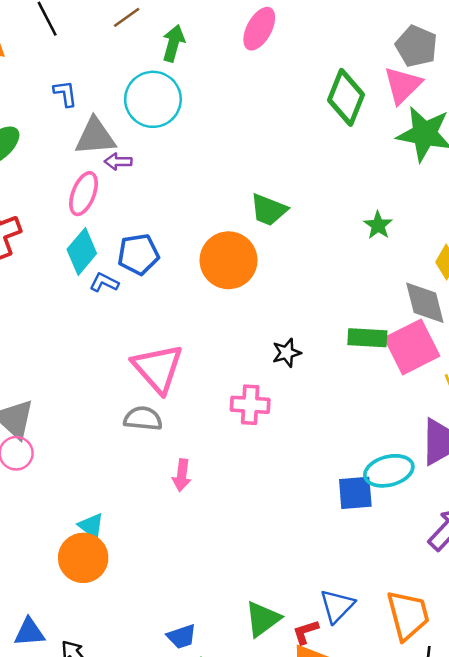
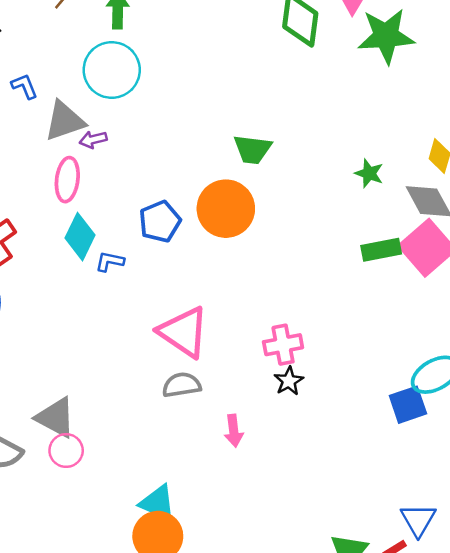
green star: (378, 225) -> (369, 173), moved
blue pentagon: (138, 254) -> (160, 222), moved
black star: (287, 353) -> (289, 381), moved
cyan triangle: (91, 526) -> (158, 503), size x1.4

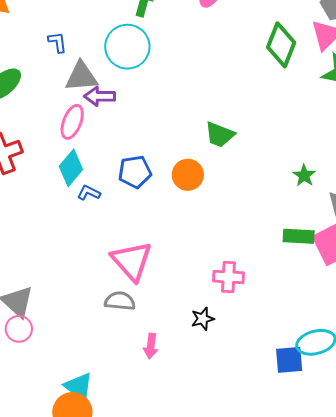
purple arrow: (93, 140) -> (100, 96), size x1.4
orange circle: (226, 209) -> (188, 175), size x0.7
pink cross: (283, 345) -> (229, 277), moved

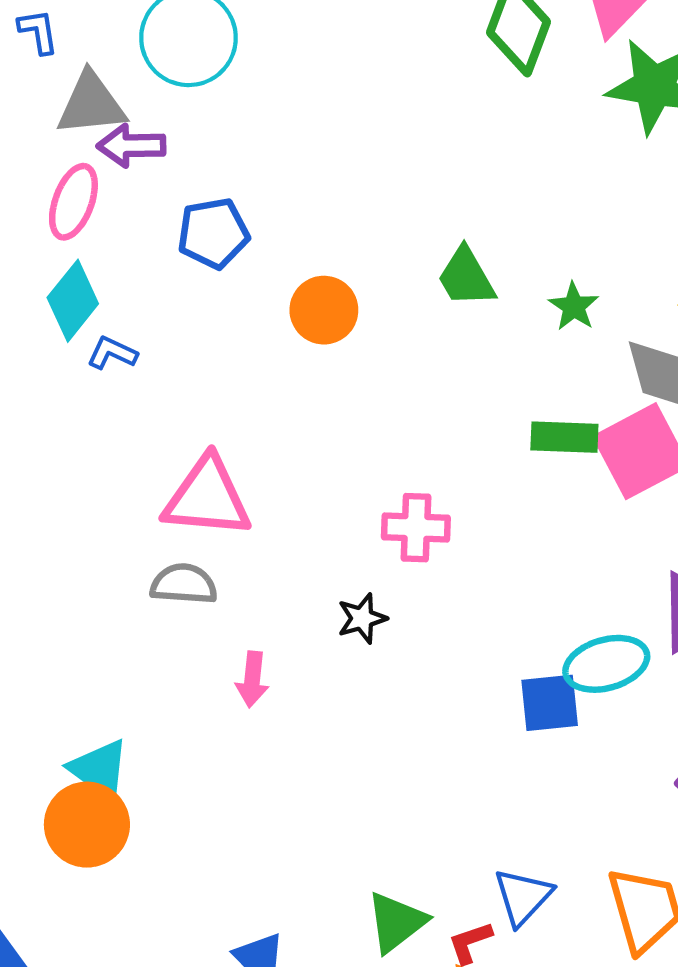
green trapezoid: (220, 135) -> (466, 277), moved, turned 40
blue pentagon: (135, 172) -> (213, 233), moved
pink triangle: (132, 261) -> (207, 498), turned -42

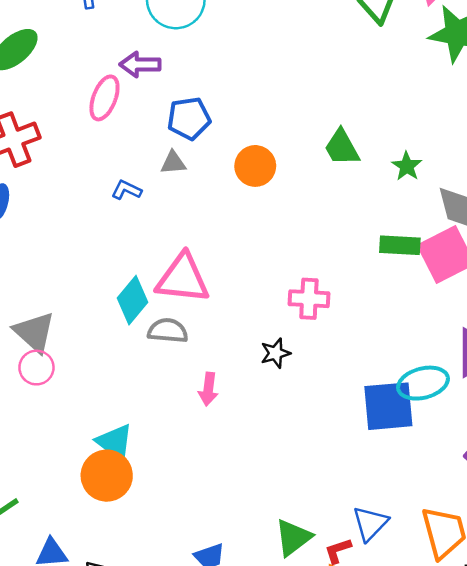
gray triangle: (91, 104) -> (173, 163), moved, size x0.6
cyan diamond: (73, 301) -> (132, 300), moved
blue square: (550, 703) -> (388, 406), size x1.4

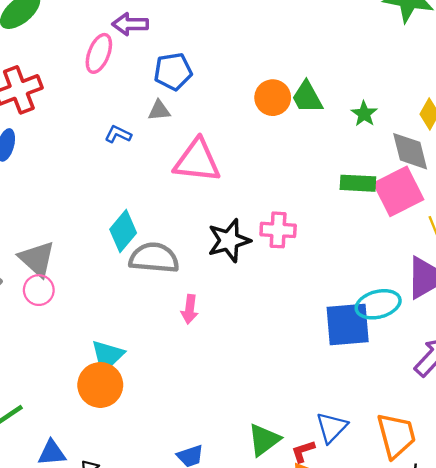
orange circle: (255, 166) -> (273, 98), moved
pink triangle: (183, 278) -> (197, 161), moved
gray semicircle: (168, 331) -> (154, 258), size x1.4
black star: (275, 353) -> (229, 241), moved, size x1.6
cyan triangle: (115, 442) -> (107, 356), turned 39

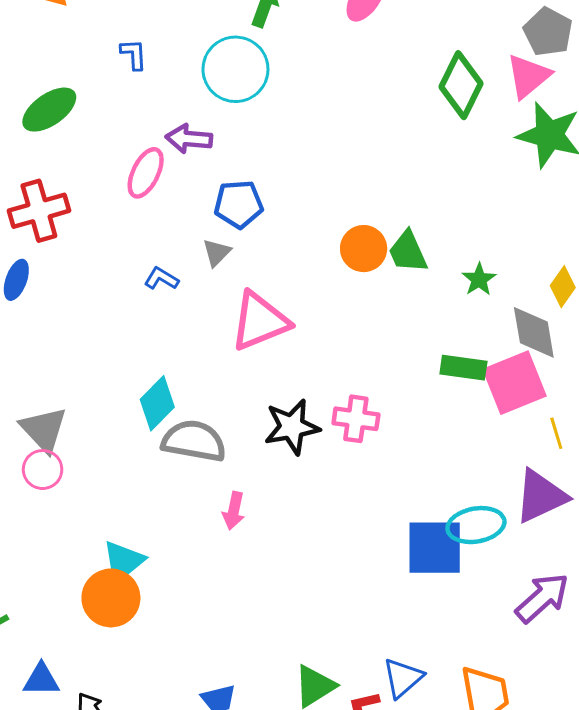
gray triangle: (159, 110) -> (217, 252), turned -45
pink triangle: (197, 161) -> (260, 321), turned -33

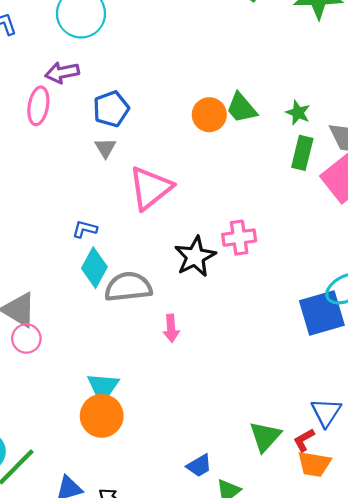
blue L-shape: (161, 279) -> (85, 229), moved
green rectangle: (463, 368) -> (302, 153), moved, turned -68

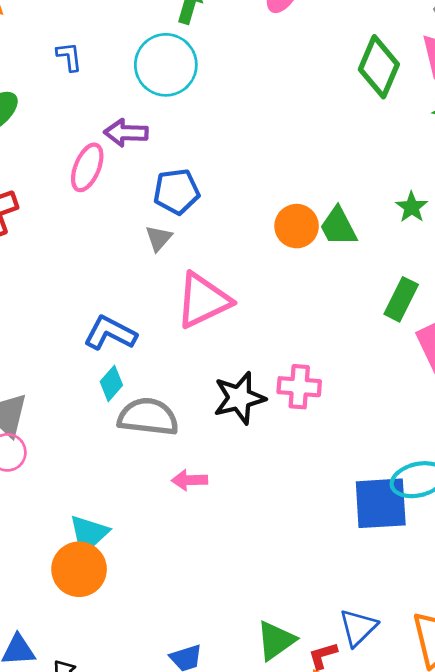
green star: (298, 113) -> (412, 207), moved
blue L-shape: (85, 229) -> (110, 333), size x1.6
cyan diamond: (94, 268) -> (111, 383), size x0.7
pink arrow: (171, 328) -> (190, 480), turned 80

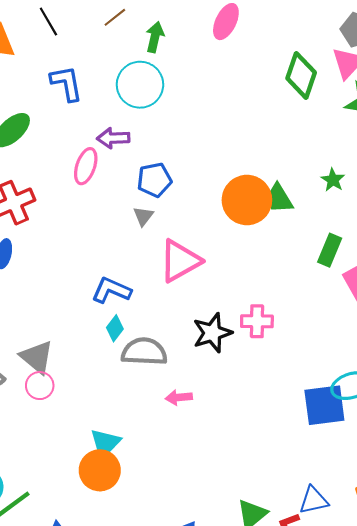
blue L-shape: (69, 57) -> (67, 83), size x1.6
orange circle: (297, 226) -> (247, 200), size x1.5
blue triangle: (358, 628) -> (314, 500), turned 36

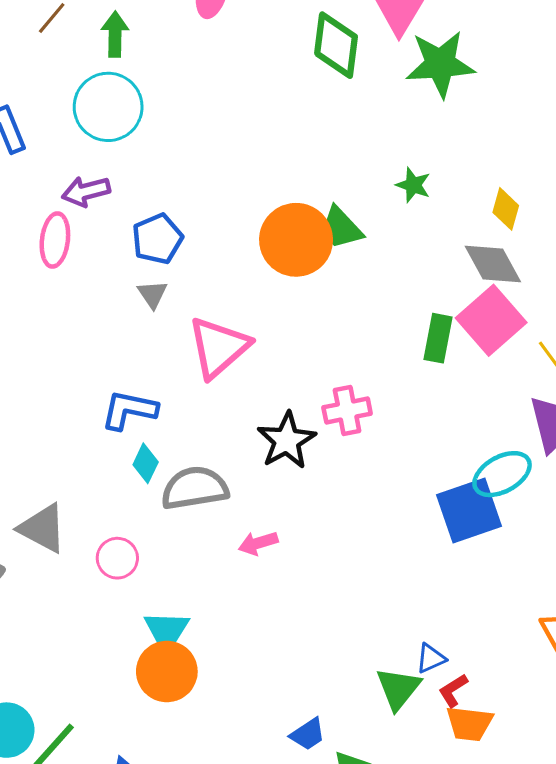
green rectangle: (330, 250) -> (438, 338), moved
pink circle: (40, 386) -> (117, 558), moved
blue triangle: (314, 500) -> (431, 658), moved, size x0.7

